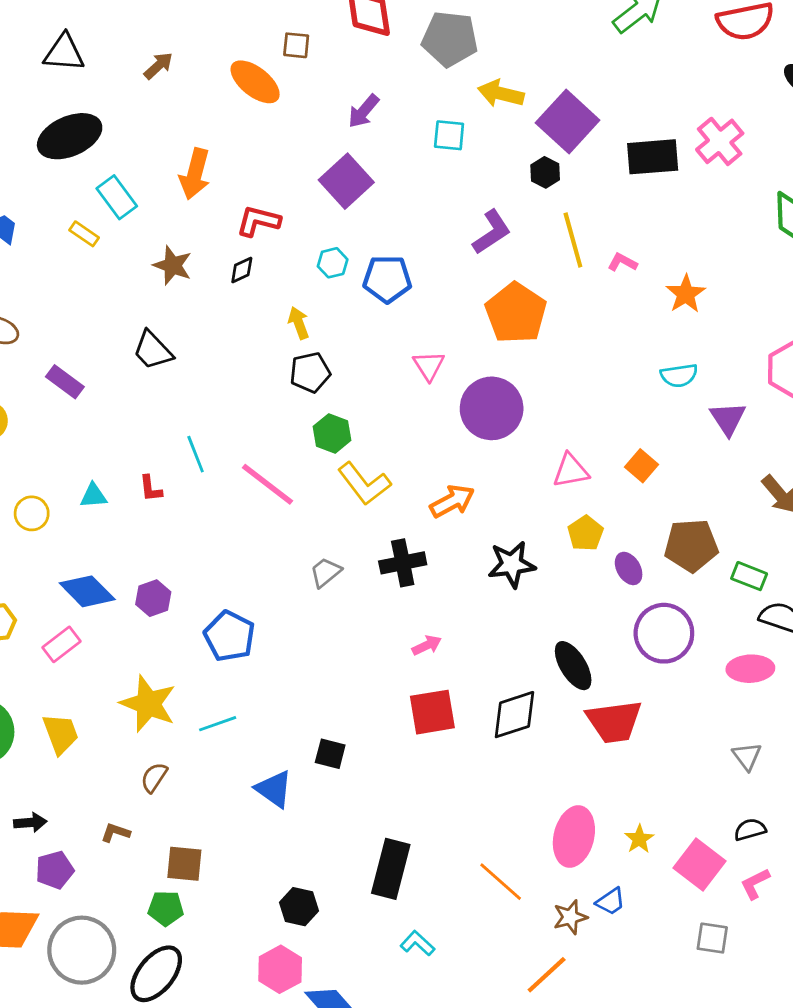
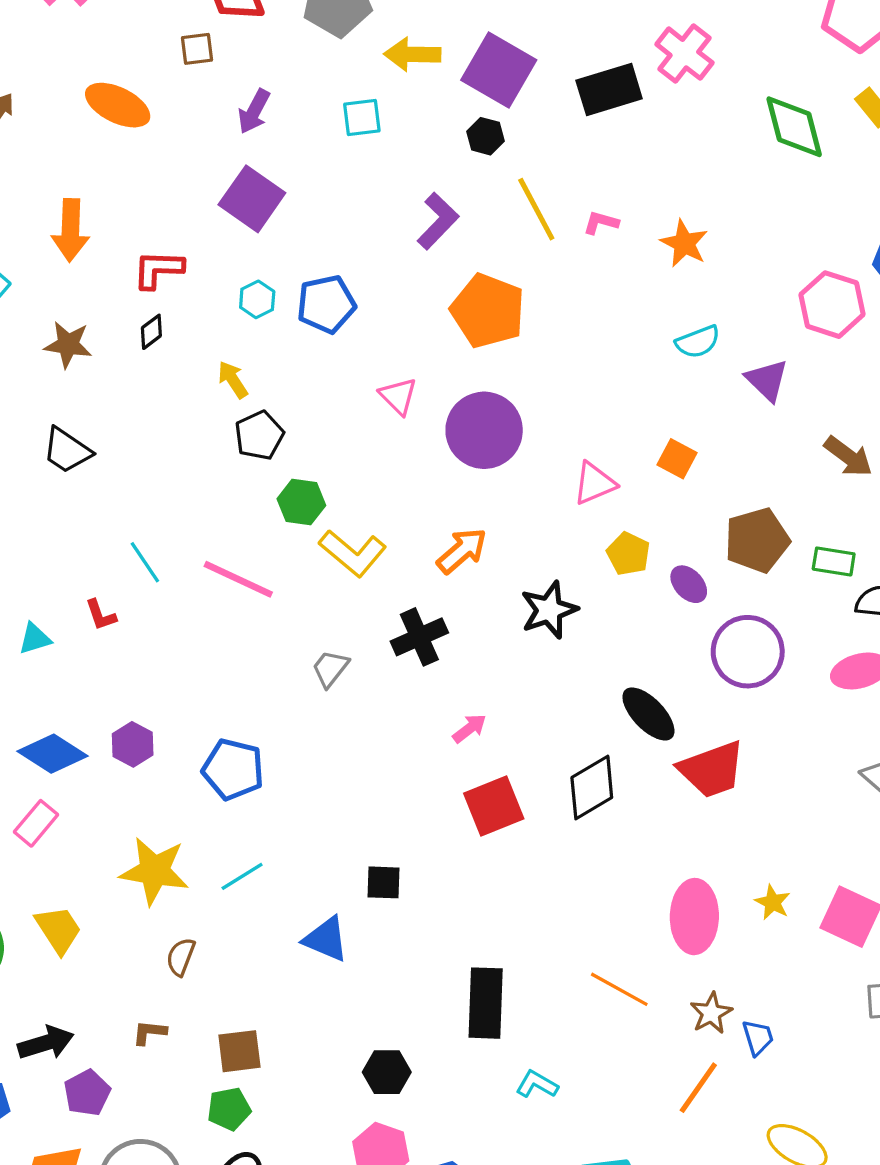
brown square: (296, 45) -> (197, 49), moved
black arrow: (30, 823) -> (46, 1043), size x1.4
blue trapezoid: (611, 901) -> (758, 1037), moved, turned -60

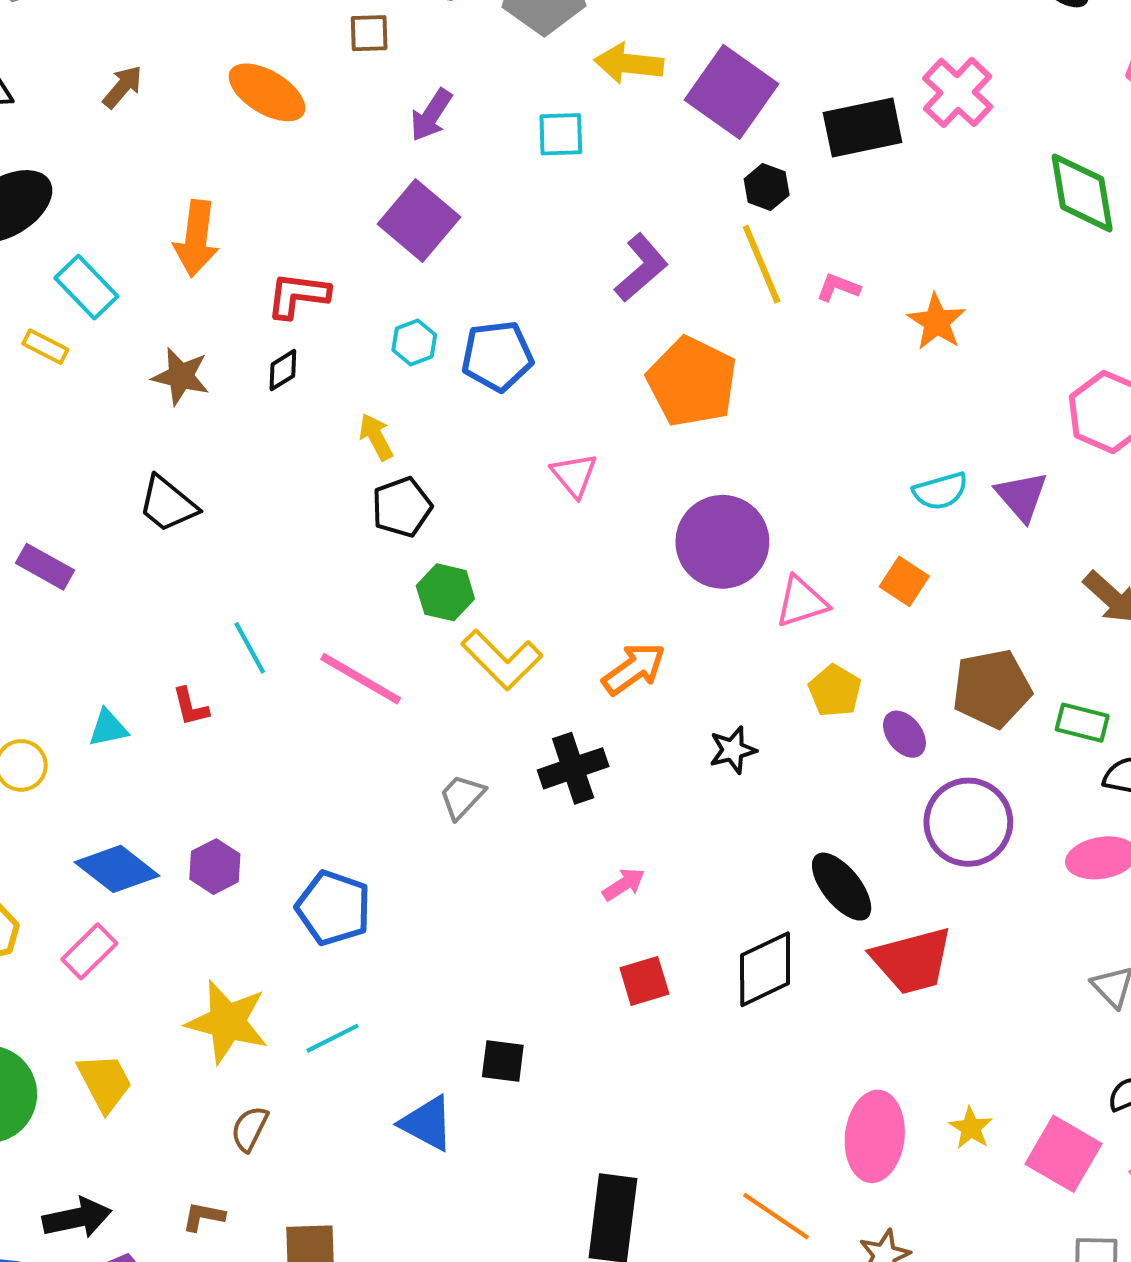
black hexagon: (485, 136) -> (767, 187), moved
cyan semicircle: (698, 342) -> (940, 491), moved
purple circle: (484, 430) -> (722, 542), moved
black star: (549, 610) -> (733, 750), size x0.7
red square: (494, 806) -> (644, 981), size x0.7

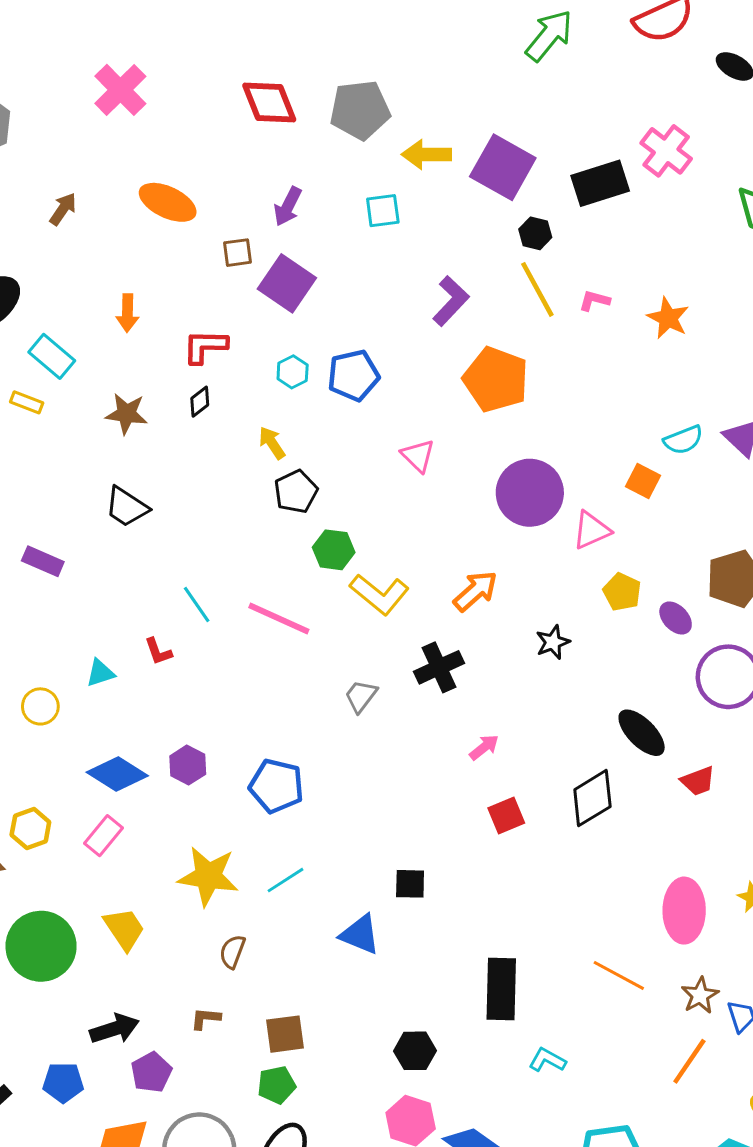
brown square: (369, 33) -> (237, 253), moved
orange arrow: (196, 238) -> (127, 313), size x0.7
orange square: (904, 581) -> (643, 481), moved
red trapezoid: (912, 961) -> (698, 781), size x0.6

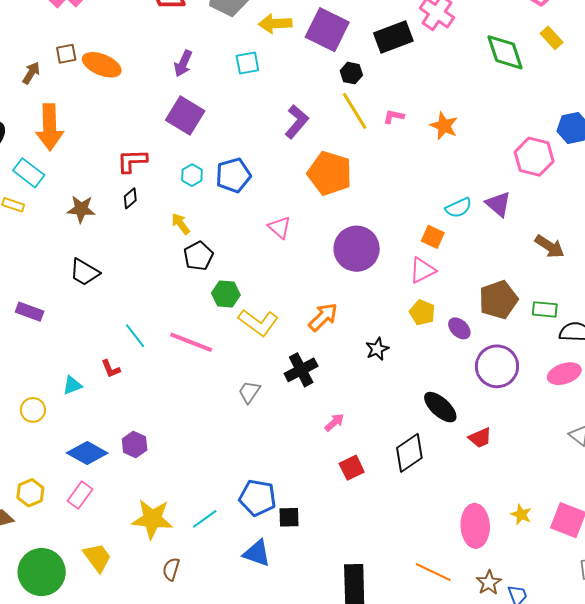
brown square: (237, 253) -> (66, 54), moved
orange arrow: (127, 313) -> (50, 127), moved, size x1.8
pink triangle: (591, 530) -> (422, 270), moved
blue pentagon: (276, 786) -> (258, 498), moved

